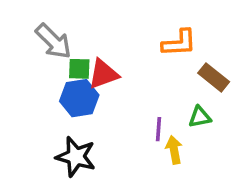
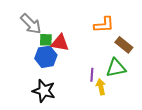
red triangle: (103, 74) -> (60, 43), turned 30
green triangle: (200, 117) -> (116, 68), size x1.5

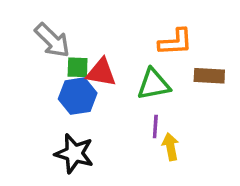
brown rectangle: (124, 45) -> (209, 76), turned -36
green triangle: (116, 68) -> (154, 84), moved

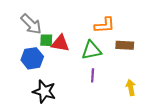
blue hexagon: (78, 96) -> (32, 58), moved
yellow arrow: (170, 147) -> (131, 87), moved

